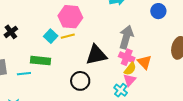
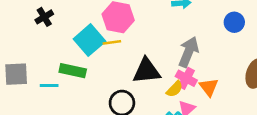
black cross: (11, 32) -> (44, 17), moved
cyan square: (51, 36) -> (89, 40), size x1.6
yellow semicircle: (130, 69) -> (175, 89), moved

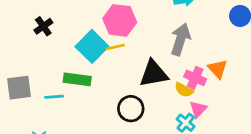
gray arrow: (189, 52) -> (181, 39), moved
orange triangle: (209, 87) -> (218, 69), moved
yellow semicircle: (175, 89) -> (184, 90), turned 78

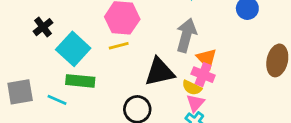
cyan square: (92, 46) -> (73, 49), moved
orange triangle: (218, 69) -> (207, 58), moved
cyan line: (54, 97) -> (57, 100), turned 30
pink triangle: (198, 109) -> (195, 103), moved

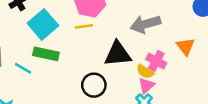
gray arrow: (186, 35) -> (145, 24), turned -128
orange triangle: (207, 58) -> (186, 47), moved

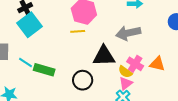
cyan square: (43, 24) -> (30, 25), moved
orange triangle: (186, 47) -> (157, 64), moved, turned -42
green rectangle: (46, 54) -> (44, 70), moved

